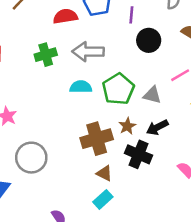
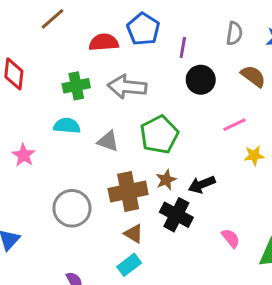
cyan semicircle: (81, 87) -> (67, 126), moved
gray triangle: (152, 95) -> (108, 141), moved
gray circle: (31, 158) -> (72, 208), moved

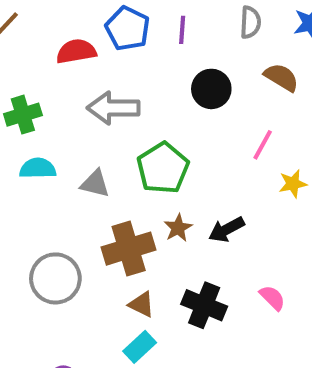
purple line: (183, 47) -> (182, 30), moved
green cross: (76, 86) -> (23, 115), moved
pink line: (234, 125) -> (263, 145), turned -30
black cross: (176, 215) -> (204, 305), moved

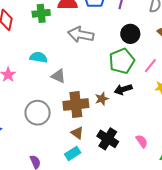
green cross: (23, 115) -> (41, 13), moved
green pentagon: (163, 168) -> (122, 61), moved
gray triangle: (95, 184) -> (58, 76), moved
black arrow: (227, 229) -> (123, 89), moved

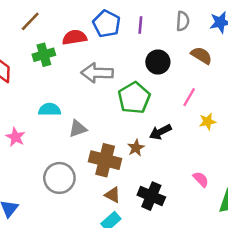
green pentagon: (122, 61) -> (134, 98), moved
gray triangle: (58, 76) -> (78, 129), turned -35
brown cross: (76, 105) -> (105, 160), turned 30
pink semicircle: (142, 141) -> (201, 179), moved

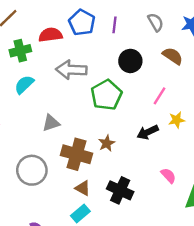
gray semicircle: (183, 21) -> (156, 22), turned -36
cyan semicircle: (50, 110) -> (24, 84), moved, turned -45
black arrow: (160, 132) -> (148, 132), moved

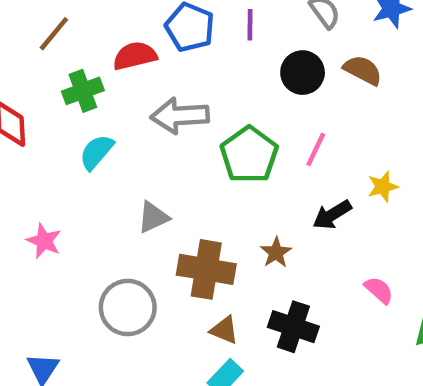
black circle: (130, 61) -> (303, 73), moved
pink line: (160, 96) -> (316, 149), moved
brown star: (107, 143) -> (276, 253), moved

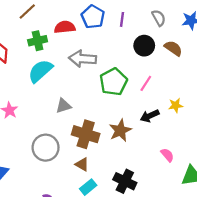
cyan semicircle: (97, 152) -> (40, 71), size x1.4
brown star: (276, 253) -> (120, 130), size x1.5
black cross: (293, 327) -> (125, 181), moved
brown triangle: (224, 330) -> (82, 164), moved

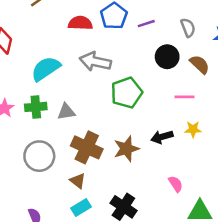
purple line: (122, 19) -> (146, 24), turned 56
green cross: (38, 41) -> (36, 107), moved
pink line: (146, 83) -> (184, 97), moved, turned 49

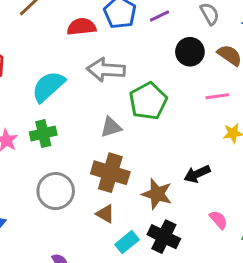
gray triangle: (66, 112) -> (111, 127), moved
black arrow: (162, 137) -> (197, 174), moved
brown star: (126, 149) -> (157, 194), moved, turned -30
pink semicircle: (176, 184) -> (218, 220), moved
cyan rectangle: (81, 208) -> (127, 242), moved

